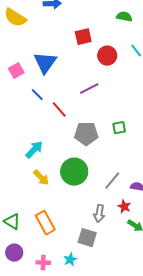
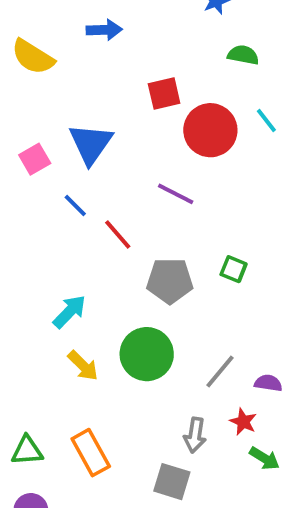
red circle: (107, 56) -> (210, 130), size x1.4
purple line: (89, 89) -> (176, 194), turned 54
green square: (119, 128) -> (234, 269), turned 32
green triangle: (12, 222) -> (27, 451), turned -36

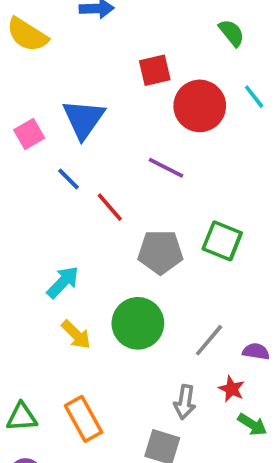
green semicircle: (243, 55) -> (232, 33), turned 40
green square: (234, 269) -> (222, 241), size x1.5

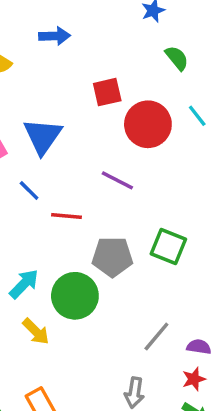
red line: (110, 207) -> (66, 216), turned -44
green circle: (138, 323) -> (75, 296), moved
red star: (232, 389) -> (194, 379), moved, turned 30

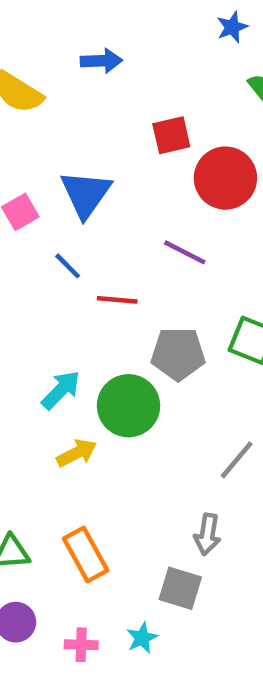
yellow arrow: (36, 331) -> (77, 453), turned -72

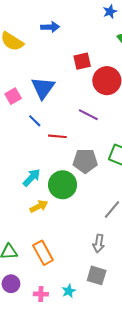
gray square: (180, 588) -> (97, 275), moved

